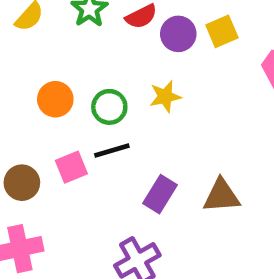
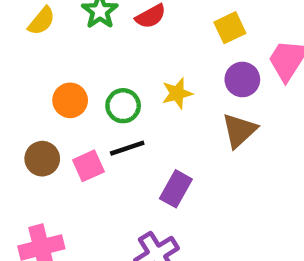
purple circle: (178, 34) -> (242, 79), moved
brown circle: (22, 183) -> (42, 159), moved
brown triangle: (221, 196) -> (239, 130), moved, turned -36

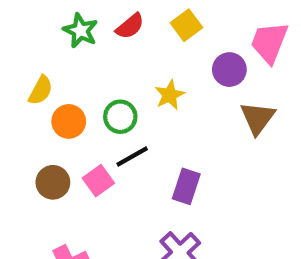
yellow semicircle: (42, 21) -> (41, 90), moved
yellow square: (230, 28) -> (186, 25), moved
brown triangle: (239, 130) -> (258, 118), moved

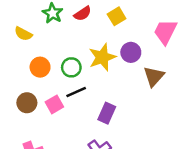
purple circle: (229, 70) -> (131, 52), moved
yellow semicircle: (41, 90) -> (23, 34), moved, turned 84
yellow star: (170, 95) -> (102, 57), size x1.5

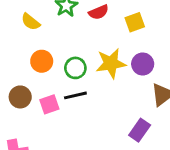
purple rectangle: (107, 113) -> (140, 130), moved

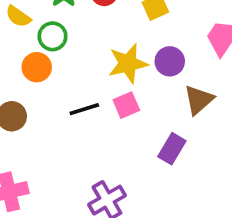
green circle: (75, 68) -> (53, 36), moved
pink square: (49, 104) -> (126, 105), moved

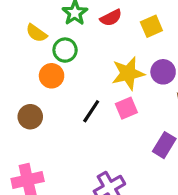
black line: (84, 109) -> (91, 111), turned -40

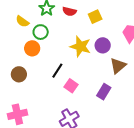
red semicircle: (111, 18) -> (69, 11), turned 40
yellow star: (128, 73) -> (80, 46), turned 30
pink square: (126, 108) -> (71, 86), moved, turned -32

